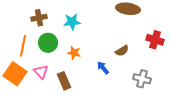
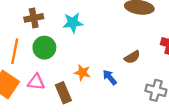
orange star: (74, 53) -> (82, 73), moved
pink triangle: (41, 72) -> (36, 82), turned -42

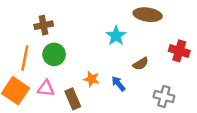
cyan star: (73, 23) -> (116, 36), moved, turned -30

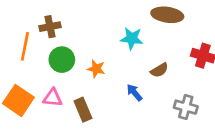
cyan star: (116, 36) -> (132, 38), turned -30
orange line: (25, 58) -> (25, 46), moved
orange star: (91, 79) -> (96, 69), moved

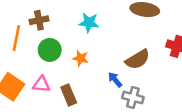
cyan star: (132, 38) -> (89, 23), moved
brown semicircle: (159, 70) -> (138, 59), size x1.5
gray cross: (186, 107) -> (133, 97), moved

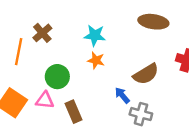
brown cross: (39, 20) -> (42, 33), turned -30
green circle: (50, 50) -> (57, 77), moved
orange star: (81, 58) -> (96, 60), moved

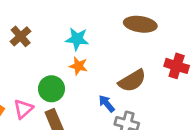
green circle: (57, 77) -> (51, 89), moved
pink triangle: (45, 100) -> (23, 109), turned -48

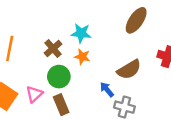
brown ellipse: (140, 24) -> (136, 20), turned -64
brown cross: (21, 36) -> (53, 48), moved

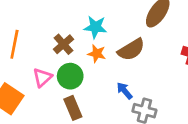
brown semicircle: (129, 70) -> (131, 50), moved
pink triangle: (34, 94) -> (42, 77), moved

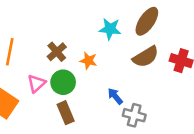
cyan star: (95, 27) -> (110, 29), moved
brown semicircle: (131, 50) -> (146, 57), moved

